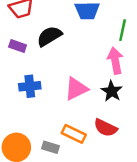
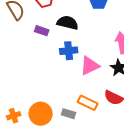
black semicircle: (49, 36) -> (68, 23), turned 45
blue cross: (30, 86) -> (69, 51), moved

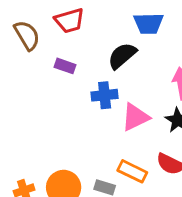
black semicircle: (68, 23) -> (122, 56), moved, turned -55

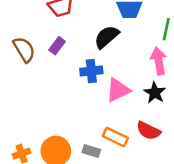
brown semicircle: (27, 35) -> (24, 50), moved
purple rectangle: (65, 66) -> (57, 46), turned -72

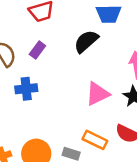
blue cross: (91, 71) -> (26, 89), moved

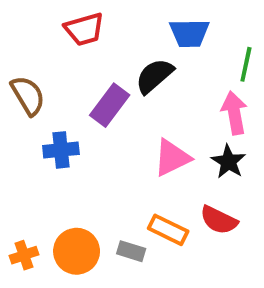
purple rectangle: (37, 50) -> (110, 105), moved, size x1.5

